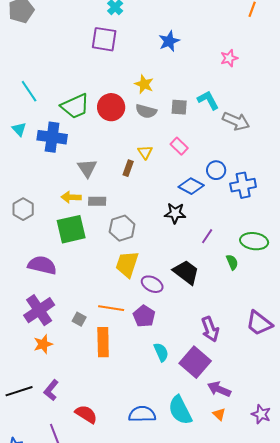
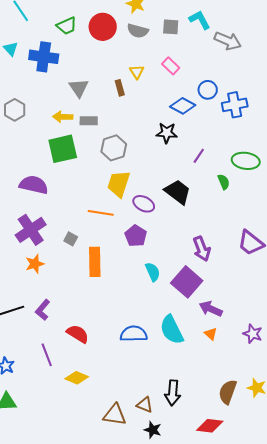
green trapezoid: (75, 106) -> (67, 26), size x0.7
brown rectangle: (128, 168) -> (120, 88), turned -35
gray hexagon: (23, 209) -> (15, 110), moved
orange line: (111, 308) -> (101, 213), moved

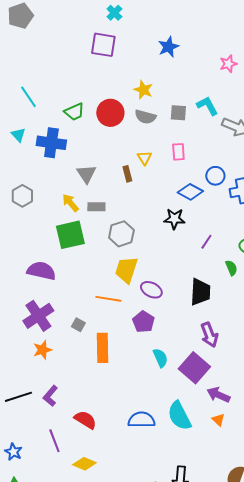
pink rectangle: (171, 66) -> (178, 152), turned 42
yellow arrow: (63, 117) -> (70, 203), turned 48
black trapezoid: (178, 192) -> (200, 292), moved, turned 56

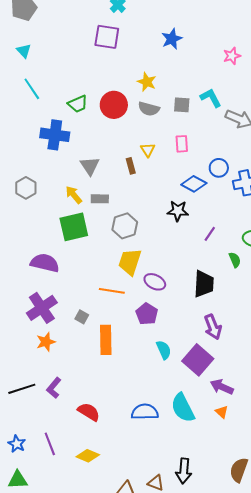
cyan triangle: (18, 135) -> (24, 51), moved
purple line: (54, 441) -> (50, 444), moved

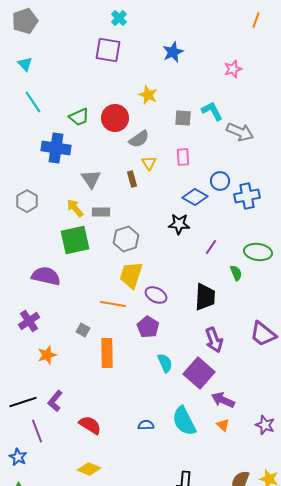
gray semicircle: (149, 109) -> (139, 139), moved, turned -50
purple cross: (42, 308) -> (29, 321), moved, size x0.7
blue semicircle: (145, 412) -> (146, 425), size x0.6
purple line: (50, 444) -> (37, 431), moved

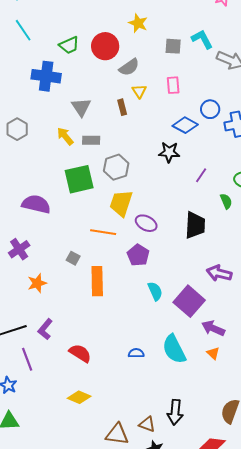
green square: (75, 240) -> (79, 179), moved
purple arrow: (214, 340) -> (219, 273), moved, turned 125

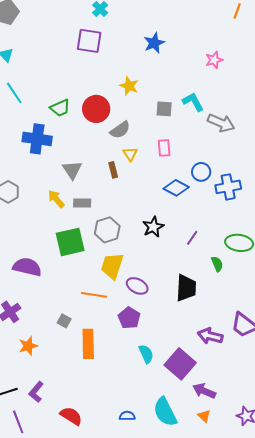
black star: (169, 152) -> (153, 227), moved, turned -30

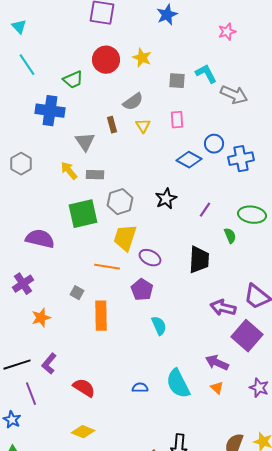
red circle: (96, 109) -> (106, 60), moved
brown rectangle: (113, 170) -> (112, 125), moved
purple square: (180, 364) -> (247, 336), moved

